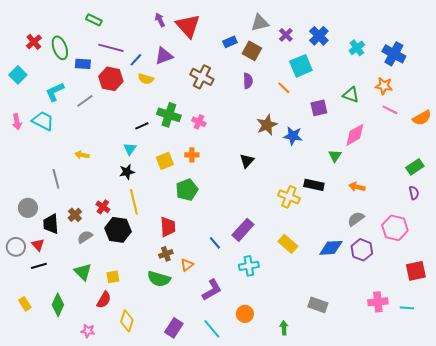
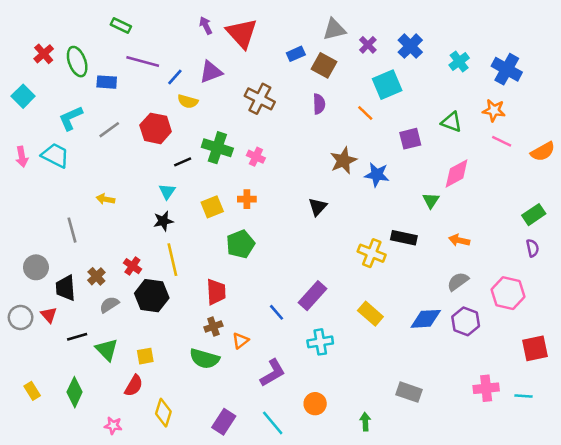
red hexagon: (111, 79) -> (156, 128), moved
black line: (39, 266) -> (77, 337), moved

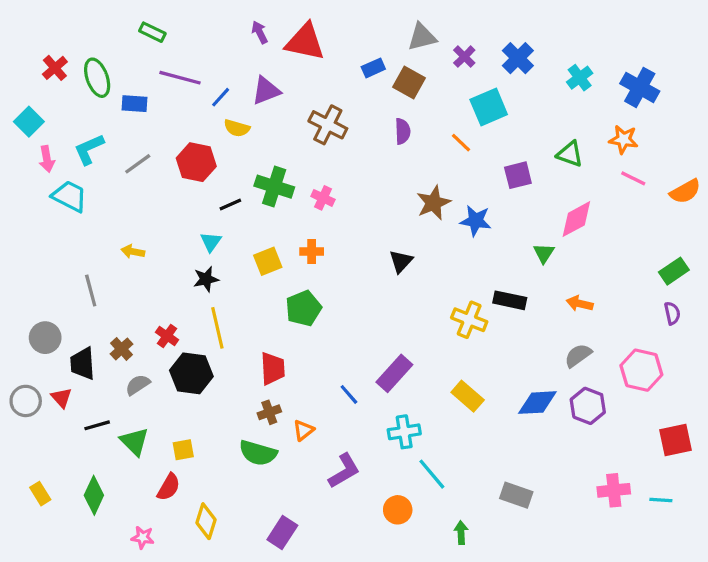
red triangle: (242, 33) -> (305, 42), turned -36
pink arrow: (22, 157) -> (47, 159), moved
cyan line: (273, 423) -> (432, 474), moved

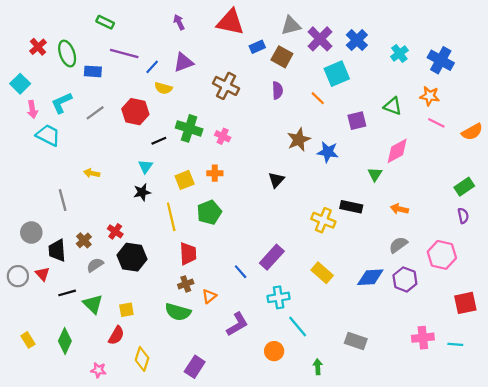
red triangle: (305, 42) -> (230, 22), moved
purple cross: (464, 57) -> (320, 39), size x1.6
yellow line: (217, 328) -> (171, 217), moved

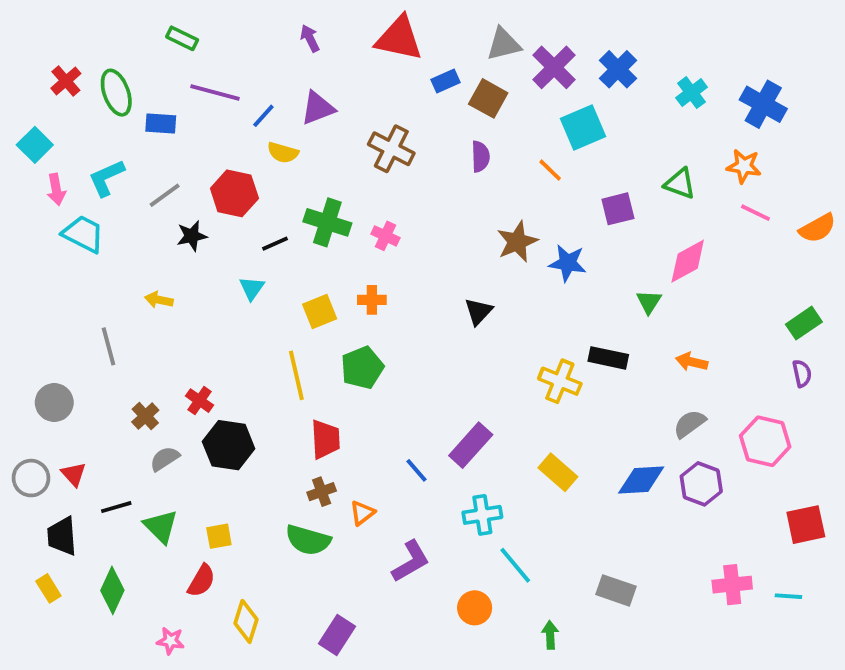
black star: (142, 192) -> (192, 236), moved
black trapezoid: (57, 250) -> (62, 536), moved

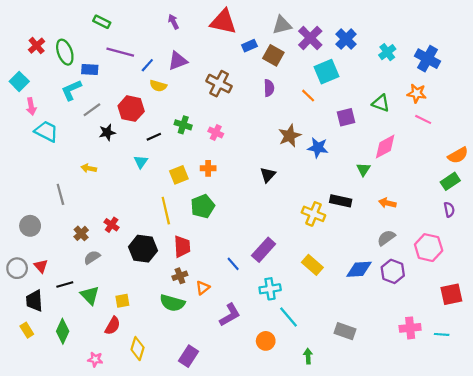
cyan L-shape: (107, 178) -> (71, 90), moved
green cross: (327, 222) -> (183, 125), size x0.7
orange semicircle: (817, 228) -> (458, 155), moved
black hexagon: (229, 445) -> (143, 249), moved

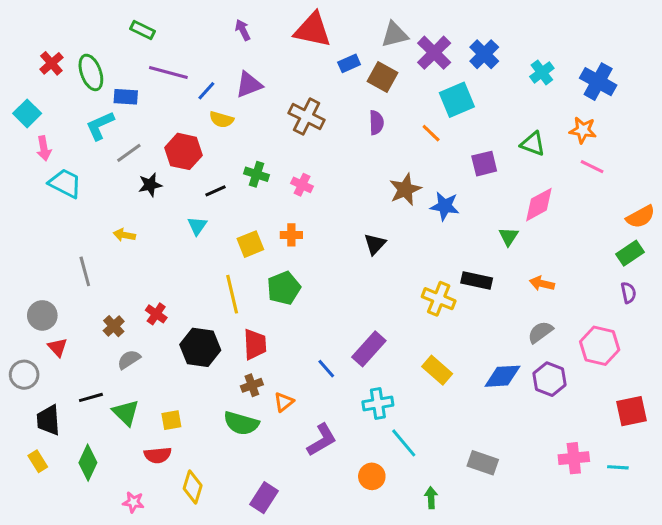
red triangle: (41, 266) -> (58, 347), moved
red semicircle: (113, 326) -> (158, 455), turned 54

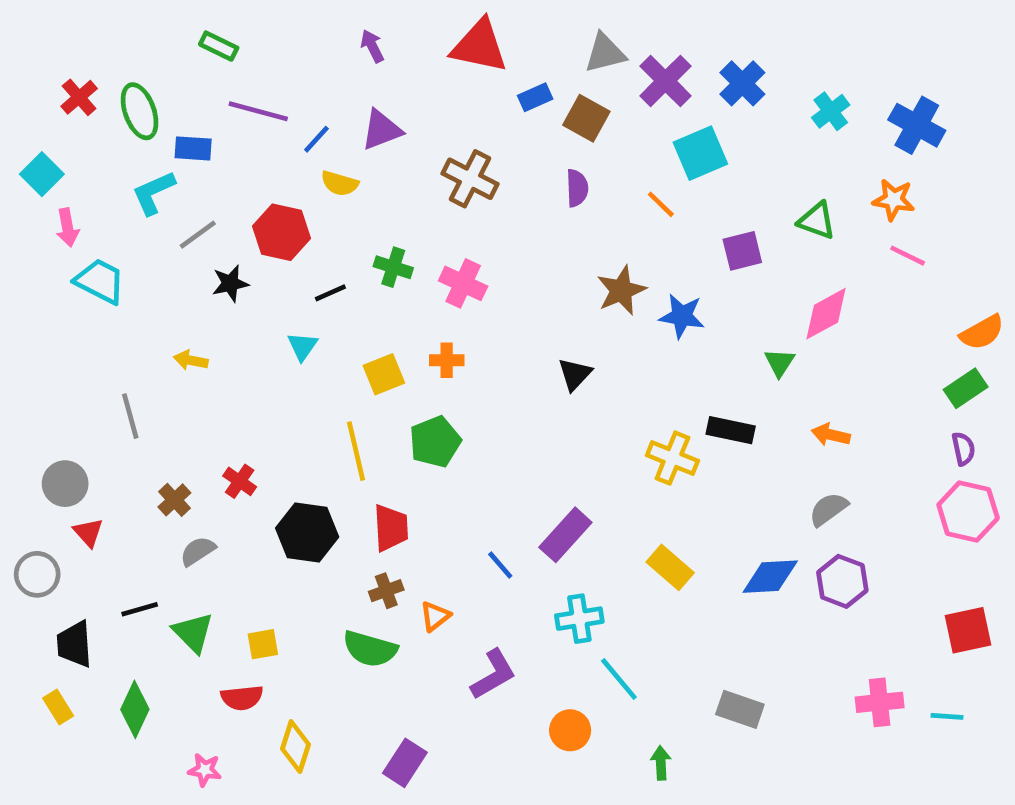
pink cross: (302, 185) -> (463, 283), size x1.4
pink hexagon: (600, 346) -> (968, 512), moved

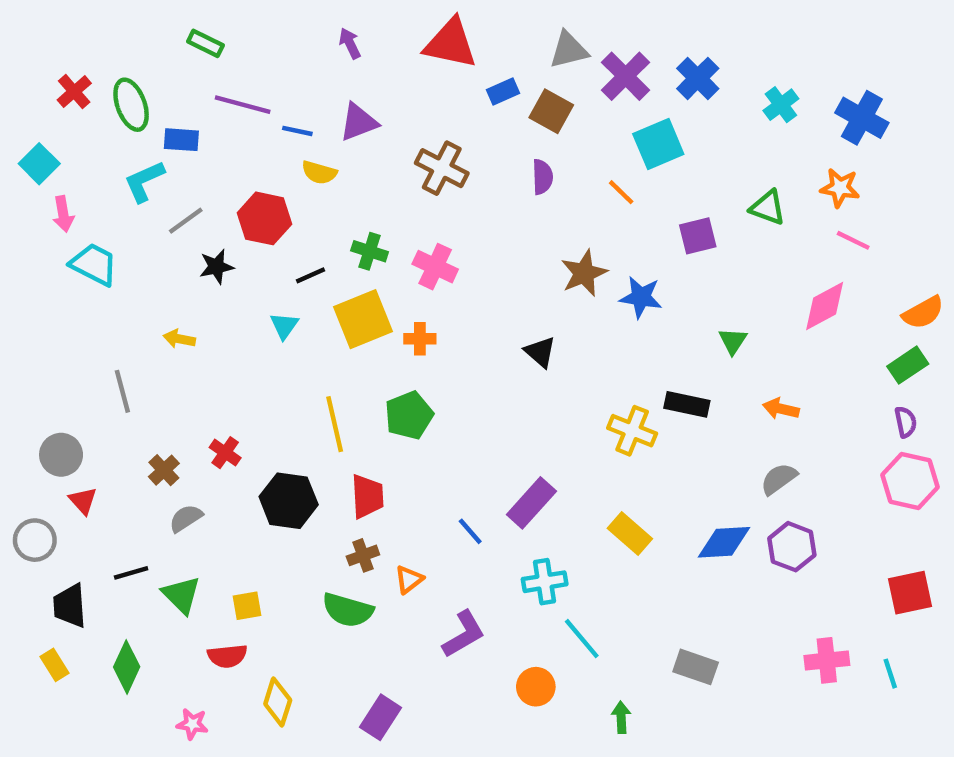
blue line: (316, 139) -> (297, 131), turned 60
pink diamond: (826, 314) -> (825, 306), moved
yellow square: (384, 374) -> (363, 319), moved, size x1.5
black triangle: (575, 374) -> (540, 352), turned -32
cyan line: (947, 716) -> (890, 674), turned 68

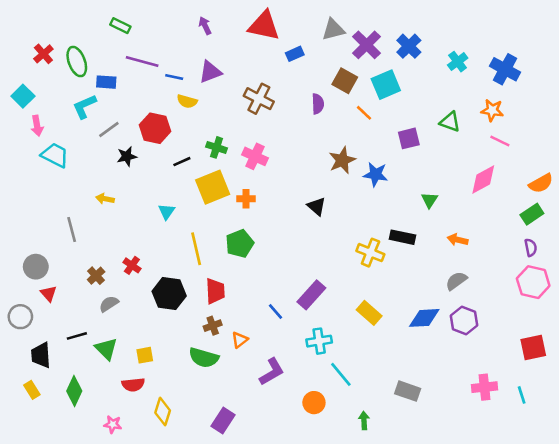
brown square: (551, 111) -> (345, 81), moved
cyan triangle: (284, 326) -> (167, 212), moved

